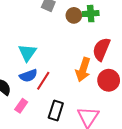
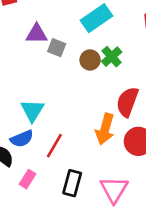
green cross: (91, 14) -> (112, 57), turned -35
blue semicircle: (28, 76) -> (22, 139), moved

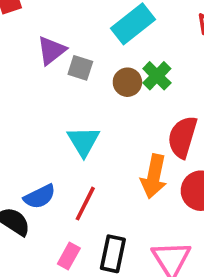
purple triangle: (37, 34) -> (52, 51), turned -35
cyan triangle: (32, 110) -> (83, 141), moved
pink rectangle: (27, 179) -> (69, 256), moved

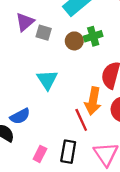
green cross: (157, 76) -> (93, 36), turned 30
red line: (85, 204) -> (81, 120), moved, turned -50

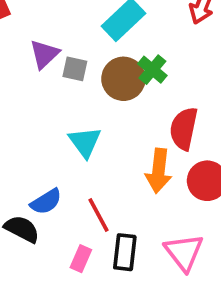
green cross: (93, 36) -> (152, 70), turned -30
brown circle: (74, 41) -> (123, 79), size x1.5
red line: (81, 120) -> (99, 215), moved

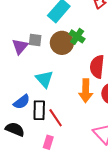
purple triangle: (44, 54) -> (20, 46), moved
blue semicircle: (46, 202) -> (22, 102), moved
black rectangle: (125, 252) -> (39, 110), moved

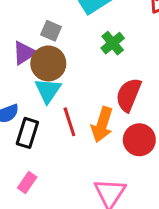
brown circle: (62, 43) -> (48, 63), moved
purple triangle: (20, 46) -> (24, 53), moved
red line: (56, 118) -> (69, 122), moved

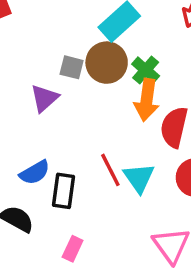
brown circle: (48, 63) -> (107, 63), moved
cyan triangle: (48, 90) -> (139, 178), moved
orange arrow: (102, 125) -> (147, 100), moved

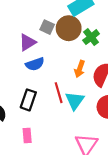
orange arrow: (147, 100) -> (80, 69), moved, size x0.7
blue semicircle: (35, 173) -> (35, 64), moved
pink rectangle: (73, 249) -> (27, 135), turned -40

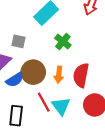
brown circle: (69, 28) -> (33, 72), moved

